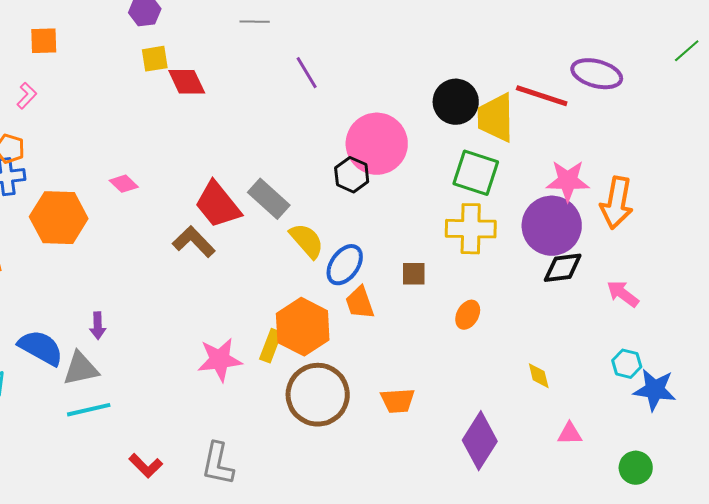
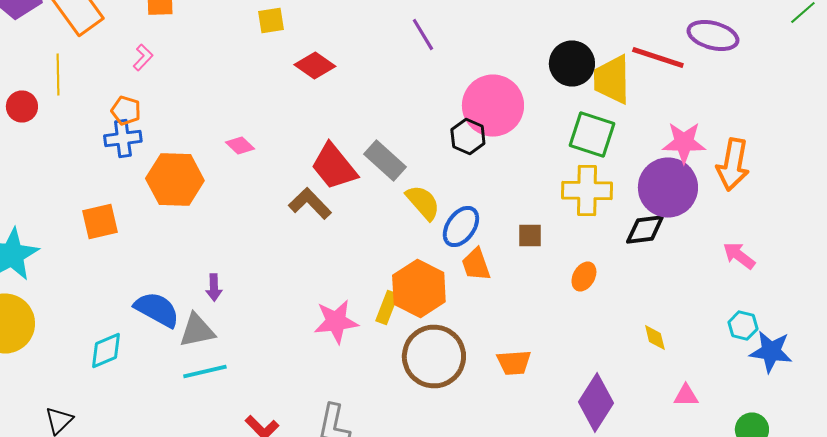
red diamond: (187, 82) -> (315, 66), moved, turned -30
black diamond: (563, 268) -> (645, 230), moved

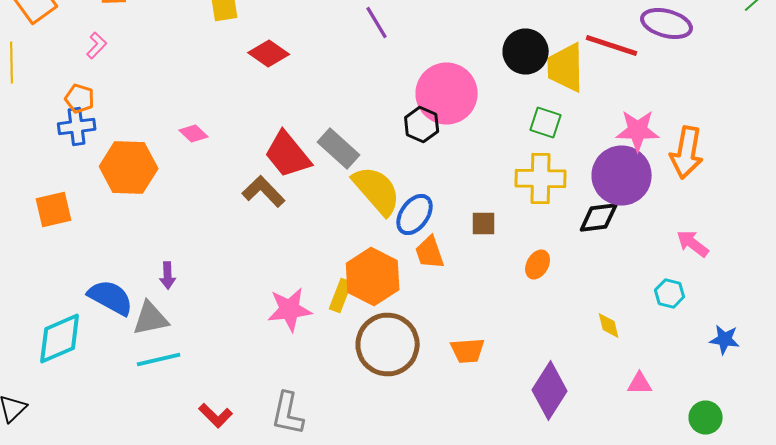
green square: (592, 134) -> (546, 122), size x0.7
yellow semicircle: (423, 202) -> (377, 190), size x1.4
cyan hexagon: (743, 326) -> (670, 294), moved
cyan diamond: (106, 350) -> (60, 338), size x1.4
blue star: (771, 352) -> (725, 340), size x0.7

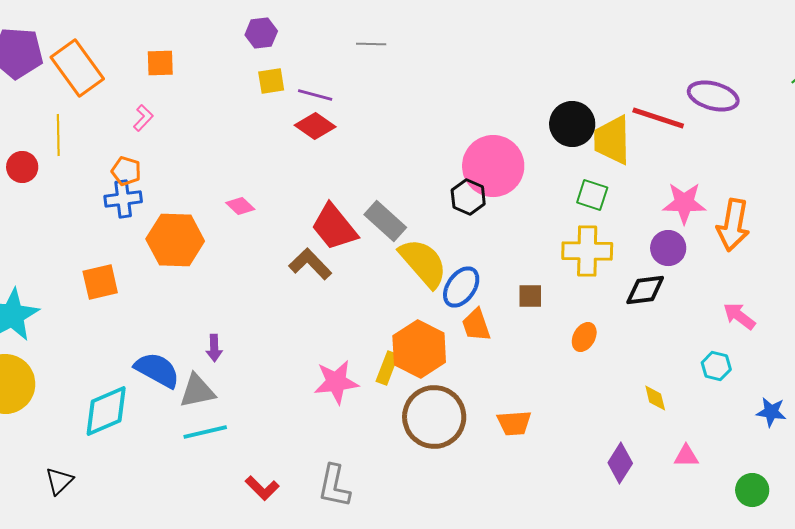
purple line: (377, 22) -> (315, 95), moved, turned -44
purple circle: (622, 176) -> (668, 248), size x0.6
purple diamond: (550, 390) -> (620, 463), moved, size x0.7

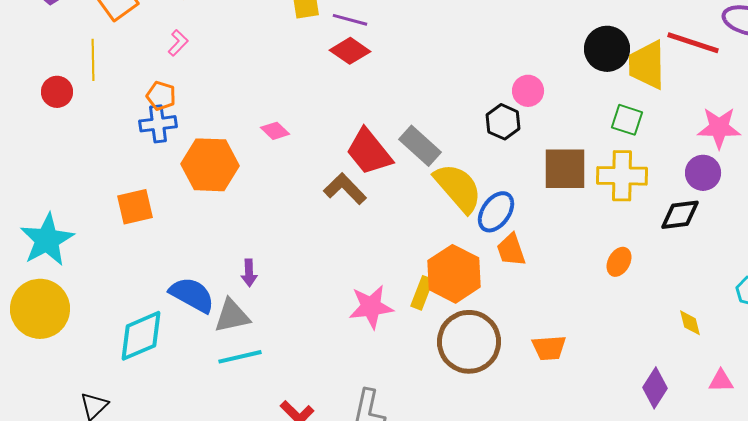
pink circle: (493, 166) -> (528, 91), size x0.5
brown square: (530, 296) -> (565, 169), moved, size x1.8

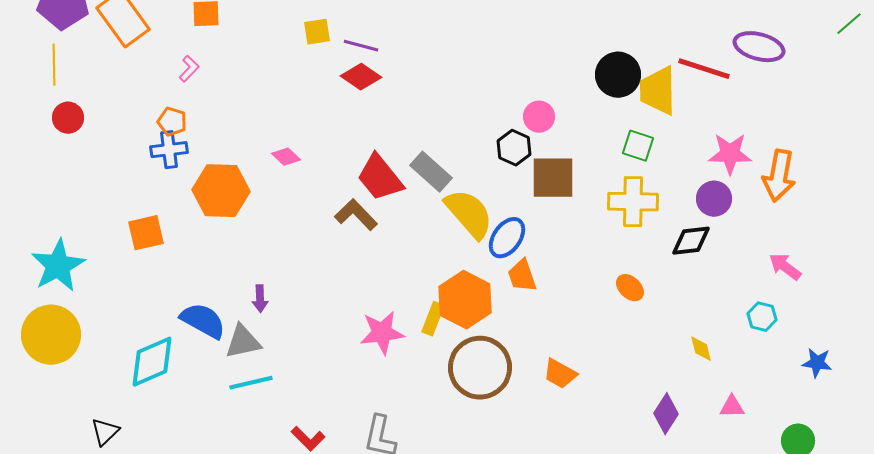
yellow line: (93, 60) -> (54, 65), moved
brown square: (565, 169) -> (553, 178), moved
orange ellipse: (619, 262) -> (630, 288), turned -76
orange trapezoid: (549, 348) -> (560, 374), turned 33

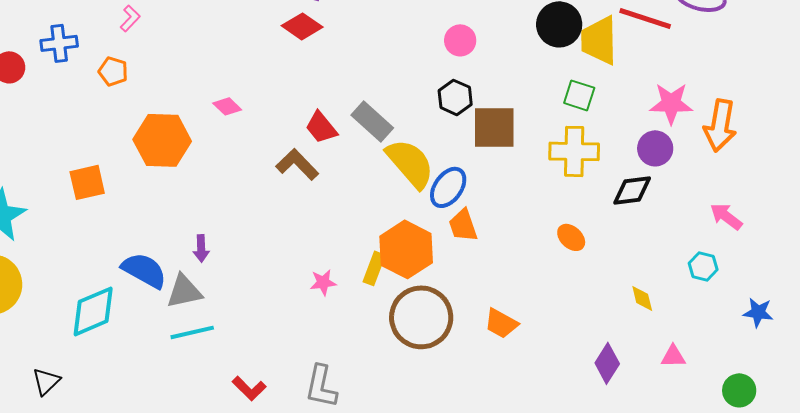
pink circle: (539, 117) -> (460, 40), moved
blue cross: (169, 150) -> (59, 43), moved
red trapezoid: (380, 178) -> (321, 127), size x0.7
pink star: (382, 333) -> (323, 282), size x0.6

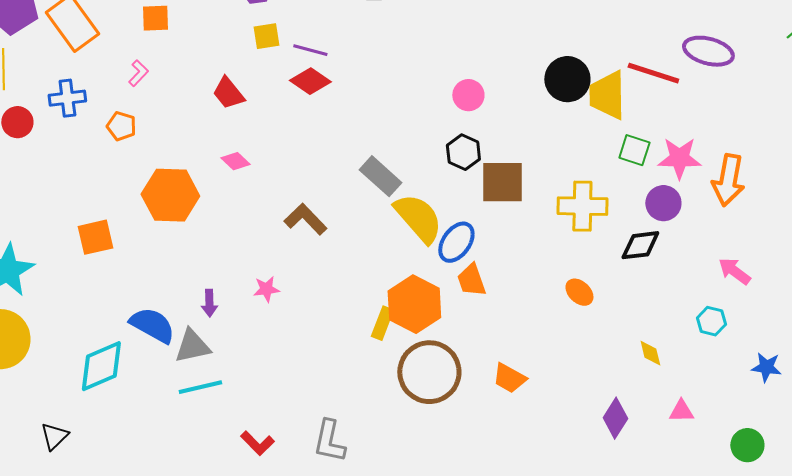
green square: (579, 95) -> (634, 150), moved
red trapezoid: (321, 127) -> (228, 93), moved
pink star: (323, 282) -> (266, 289), moved

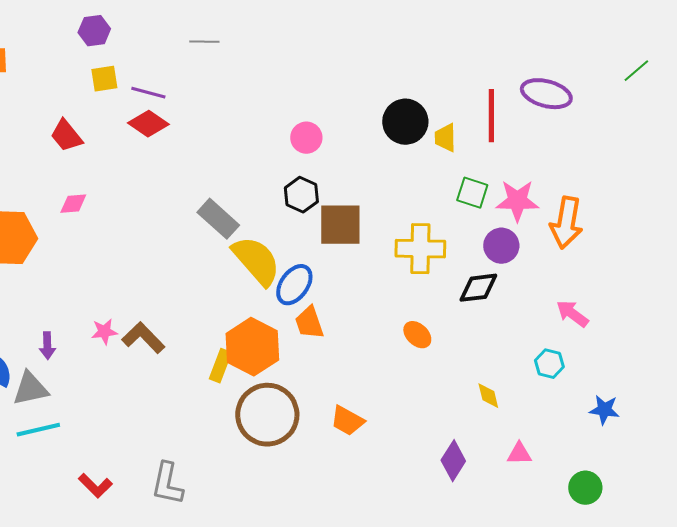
red line: (653, 73) -> (491, 116), turned 72
yellow trapezoid: (607, 95) -> (445, 138), size x0.6
pink diamond: (235, 161) -> (73, 204), turned -48
brown L-shape: (305, 219) -> (143, 338), moved

